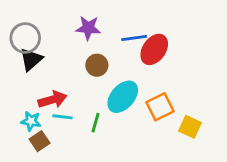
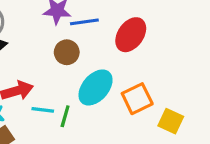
blue line: (134, 38) -> (84, 22), moved
cyan line: (62, 117) -> (43, 110), moved

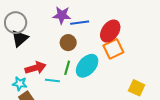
orange square: (137, 99) -> (113, 49), moved
green line: (65, 116) -> (67, 68), moved

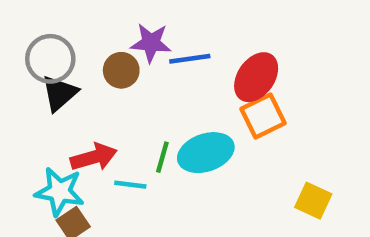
brown circle: (68, 43) -> (121, 70), moved
cyan ellipse: (87, 66) -> (206, 153), turned 30
cyan star: (20, 84) -> (59, 191), size x1.5

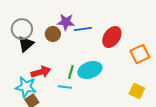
orange square: (263, 116) -> (140, 54), moved
cyan line: (130, 185) -> (65, 87), moved

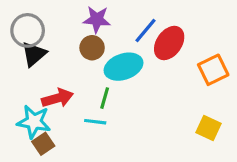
blue line: (83, 29) -> (146, 30), moved, turned -42
brown circle: (53, 34) -> (92, 48), moved
cyan ellipse: (90, 70) -> (124, 67), moved

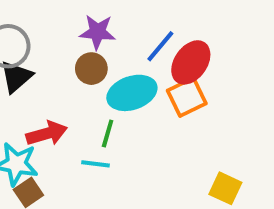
orange square: (213, 70) -> (187, 97), moved
yellow square: (208, 128) -> (225, 188), moved

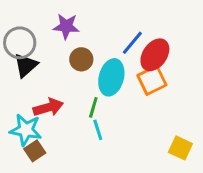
purple star: (97, 32) -> (66, 26), moved
cyan ellipse: (132, 93) -> (111, 77), turned -56
cyan line: (95, 164) -> (98, 130), moved, turned 65

